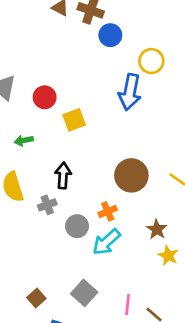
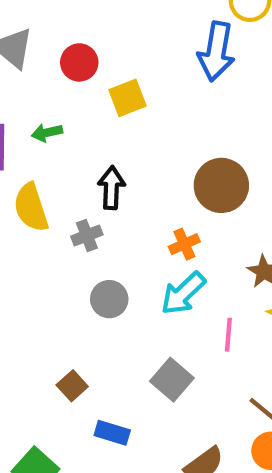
gray circle: (77, 226) -> (109, 299), moved
gray square: (84, 293) -> (172, 380), moved
pink line: (128, 305) -> (228, 335), moved

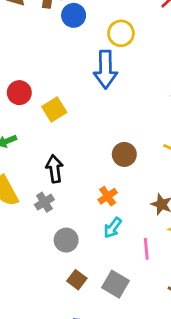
brown circle: (221, 185) -> (124, 154), size x0.7
cyan arrow: (183, 293) -> (113, 228), size x0.7
brown square: (72, 386) -> (77, 280), moved

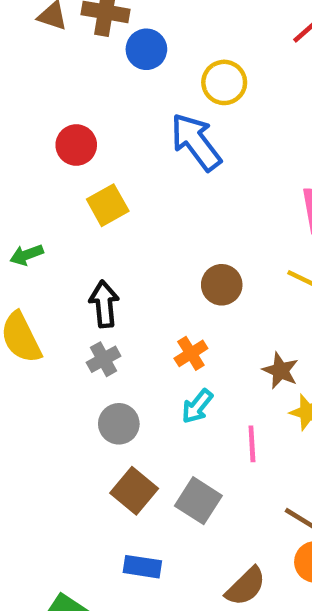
blue arrow: (105, 70) -> (196, 142), turned 141
red circle: (19, 93) -> (76, 145), moved
gray cross: (44, 202) -> (104, 359), moved
brown square: (77, 280) -> (134, 491), size x1.4

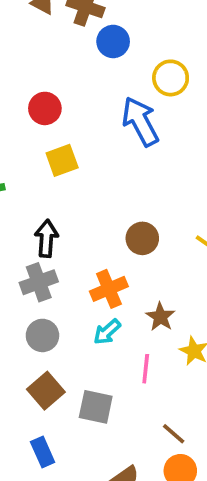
orange cross: (191, 353) -> (109, 289), size x1.4
gray cross: (104, 359) -> (39, 282), size x1.4
brown star: (280, 371) -> (160, 317), moved
gray square: (198, 501) -> (96, 407), turned -30
blue rectangle: (142, 567) -> (43, 452), turned 48

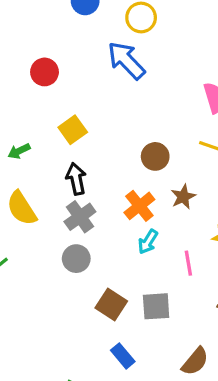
yellow square: (62, 160) -> (73, 130), moved
brown star: (160, 317) -> (183, 197), moved, turned 30
gray circle: (42, 335) -> (76, 259), moved

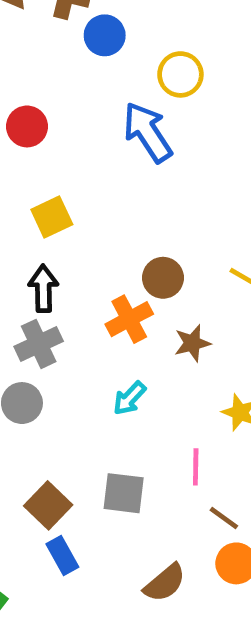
orange cross: (139, 206) -> (129, 319), moved
pink line: (188, 263) -> (196, 467), moved
brown square: (111, 304) -> (48, 505), moved

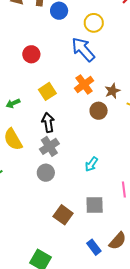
orange cross: (129, 319) -> (84, 84), moved
brown star: (192, 343) -> (112, 91), moved
blue rectangle: (62, 555) -> (94, 247), moved

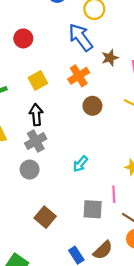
brown star: (112, 91) -> (110, 58), moved
gray square: (95, 205) -> (93, 209), moved

